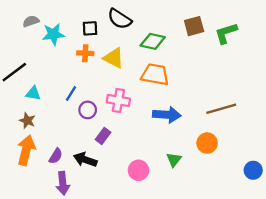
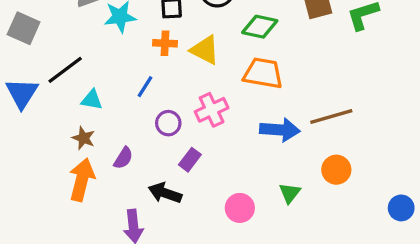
blue line: (71, 93) -> (145, 87), moved
pink cross: (118, 101) -> (212, 110), turned -35
brown line: (221, 109) -> (331, 116), moved
purple semicircle: (56, 156) -> (123, 158), moved

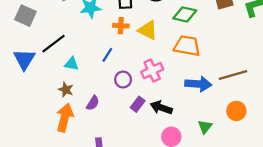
black arrow: (165, 193) -> (161, 108), moved

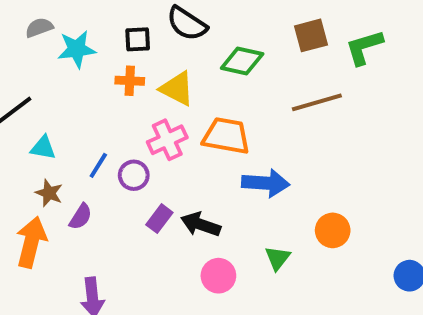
orange trapezoid: (187, 46) -> (226, 136), moved
blue line: (107, 55) -> (98, 165), moved
pink cross: (152, 71) -> (167, 140), moved
brown line: (233, 75) -> (317, 102), moved
brown star: (66, 90) -> (49, 193), moved

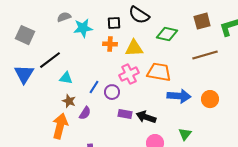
yellow triangle: (177, 89) -> (134, 48), turned -30
purple rectangle: (159, 219) -> (125, 114), turned 64
orange circle: (333, 230) -> (210, 99), moved

